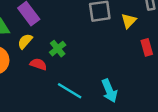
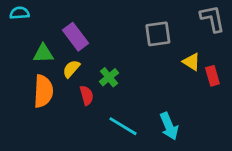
yellow triangle: (129, 21) -> (191, 62), moved, turned -42
red semicircle: (38, 64) -> (87, 95), turned 56

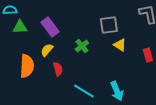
green triangle: (43, 53) -> (20, 27), moved
yellow triangle: (191, 62) -> (120, 45), moved
green cross: (109, 77) -> (82, 46), moved

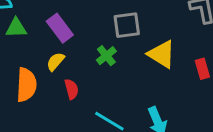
gray square: (109, 25) -> (127, 25), moved
yellow triangle: (120, 45) -> (162, 54), size x1.5

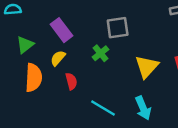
green triangle: (16, 28) -> (25, 45), moved, turned -36
yellow triangle: (162, 54) -> (147, 67), moved, turned 40

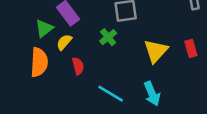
green triangle: (25, 45) -> (44, 28), moved

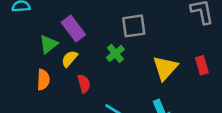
orange semicircle: (39, 62) -> (43, 80), size x0.7

